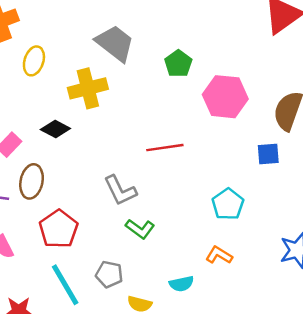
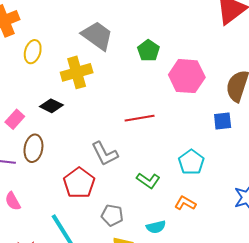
red pentagon: (59, 229) -> (79, 183), moved
green L-shape: (140, 229) -> (148, 181), moved
gray pentagon: (109, 274) -> (112, 215), moved

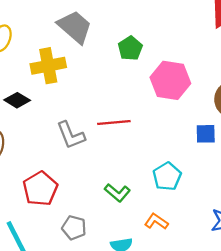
gray L-shape: (105, 154) -> (71, 135), moved

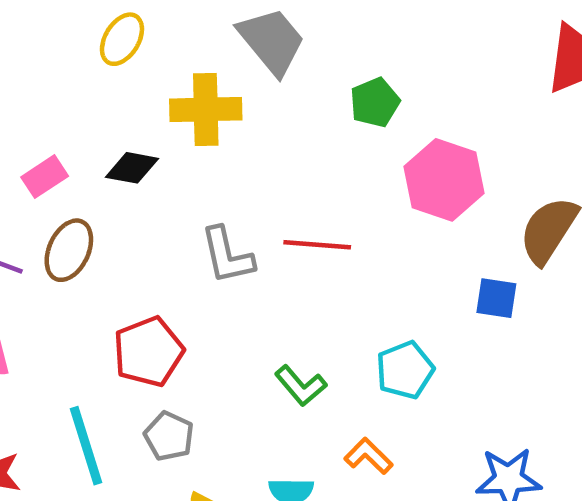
black diamond: (17, 100) -> (132, 168), turned -30
gray pentagon: (74, 228) -> (169, 436), moved

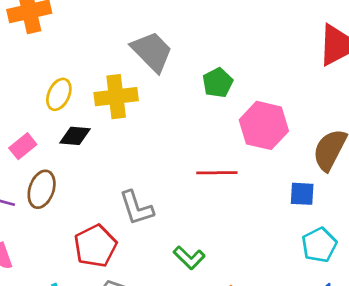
yellow ellipse: (122, 39) -> (59, 94), moved
red line: (317, 245) -> (217, 173), moved
gray L-shape: (227, 255) -> (136, 208), moved
cyan pentagon: (405, 370) -> (319, 245), moved

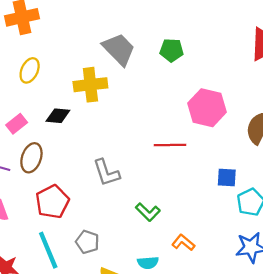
green pentagon: (218, 83) -> (172, 50), moved, turned 30
yellow ellipse: (59, 94) -> (30, 70), moved
blue square: (302, 194) -> (227, 177), moved
red pentagon: (95, 246) -> (52, 202), moved

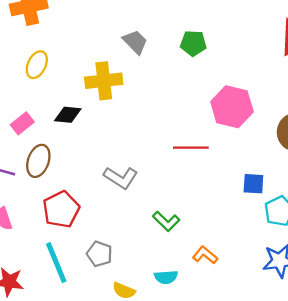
gray trapezoid: (119, 49) -> (135, 42), size x0.7
gray L-shape: (106, 173) -> (121, 178), turned -40

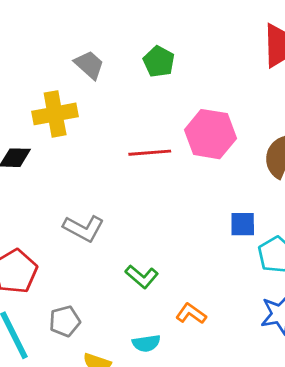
green pentagon: (193, 43) -> (159, 62), turned 30
red line: (191, 148) -> (150, 153), moved
gray pentagon: (99, 254) -> (65, 321), turned -30

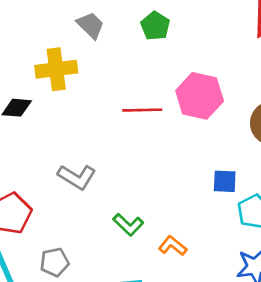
orange L-shape: (191, 314) -> (173, 246), moved

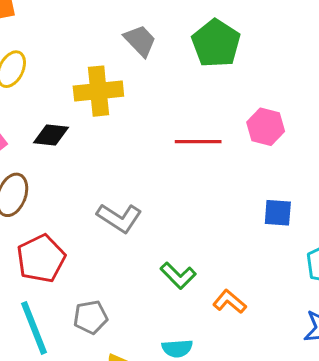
green pentagon: (155, 26) -> (216, 43), size x1.4
pink hexagon: (200, 96) -> (266, 127), size x0.7
blue square: (225, 181) -> (278, 213), moved

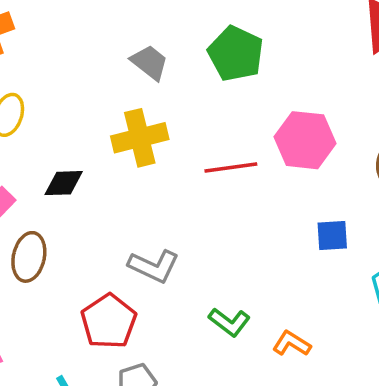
yellow cross: (98, 91) -> (140, 138), moved
pink hexagon: (266, 127) -> (305, 140), size x1.4
red pentagon: (41, 259) -> (109, 321), moved

